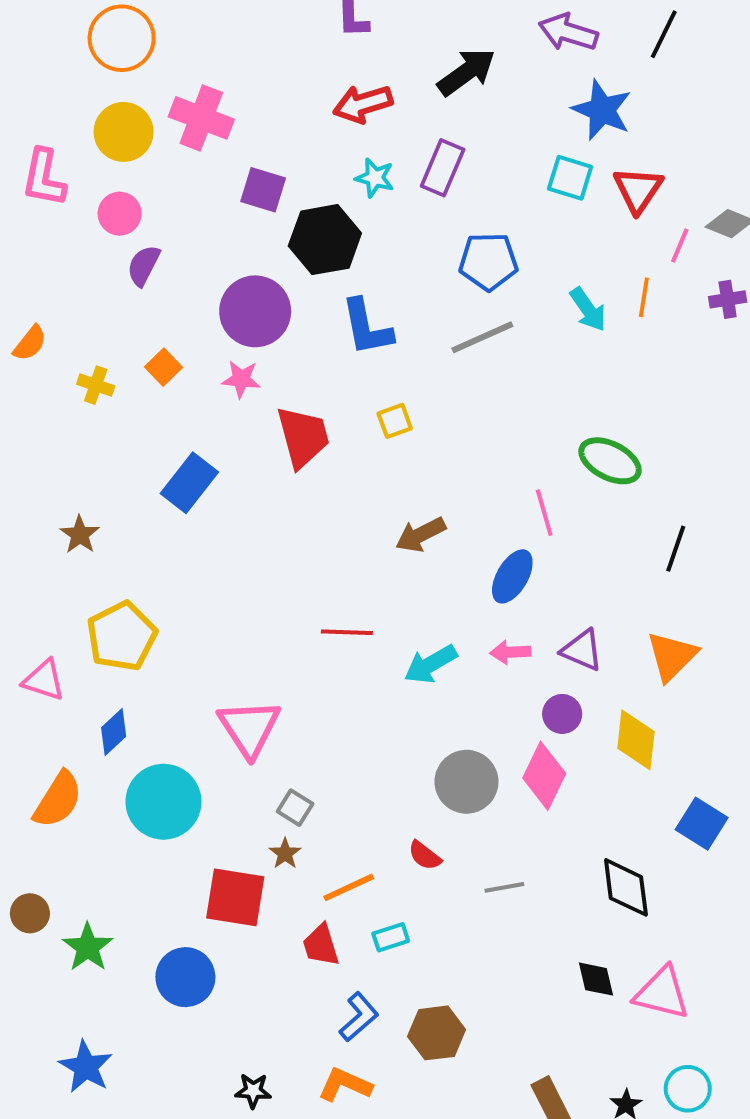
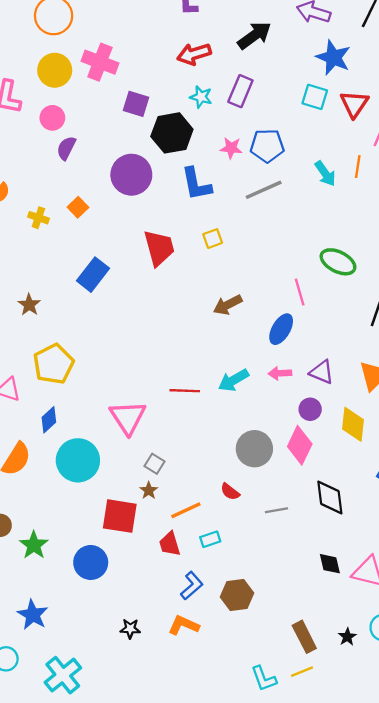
pink star: (241, 379) -> (231, 148), moved
red line: (347, 632) -> (185, 391), moved
black diamond: (626, 887) -> (330, 497), moved

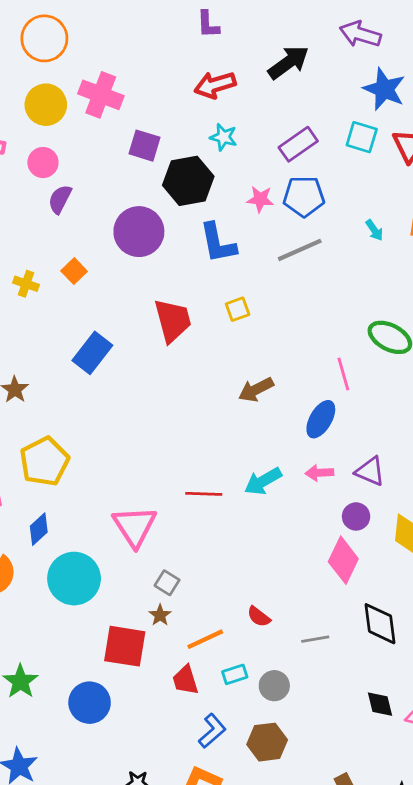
purple rectangle: (240, 91) -> (298, 144), moved, turned 32
cyan arrow: (325, 174) -> (374, 230), size x0.7
gray circle: (254, 449) -> (274, 686), moved, size x0.7

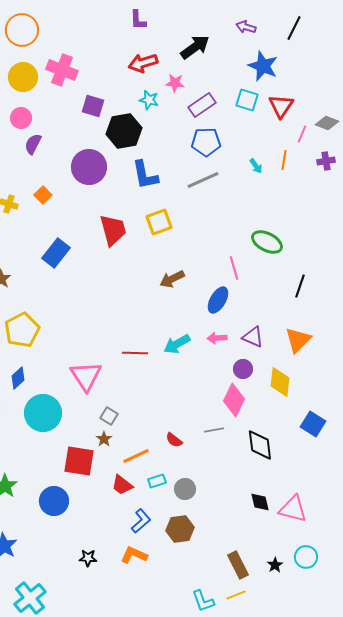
purple arrow: (360, 34) -> (246, 27), size x0.7
pink star: (260, 199) -> (175, 83), moved
yellow square: (238, 309) -> (159, 222), size x1.5
gray line: (315, 639) -> (214, 430), moved
red trapezoid: (185, 680) -> (122, 485), turned -35

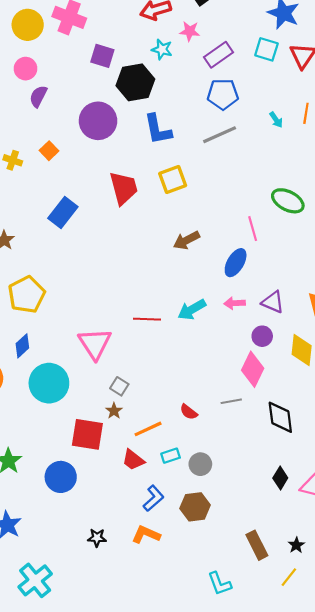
black diamond: (260, 502) -> (280, 478), turned 45
yellow line: (236, 595) -> (289, 577), moved, turned -30

